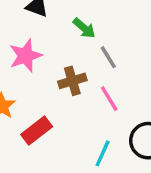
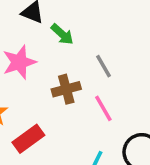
green arrow: (84, 28) -> (62, 34), moved

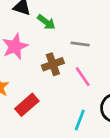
gray line: (103, 66) -> (80, 44), turned -48

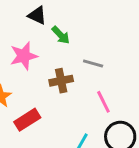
pink line: (83, 77) -> (103, 102), moved

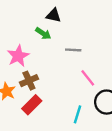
black triangle: (37, 15) -> (54, 15), moved
brown cross: (61, 81) -> (29, 81), moved

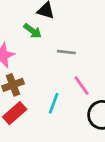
cyan line: (77, 114) -> (54, 103), moved

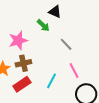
gray line: (66, 52) -> (66, 44), turned 32

